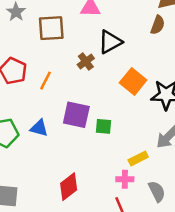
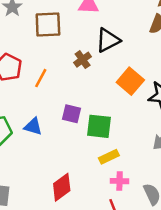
purple square: (76, 115) -> (71, 114), size x0.7
green square: (103, 126) -> (99, 126), size x1.5
yellow rectangle: (138, 158) -> (109, 157), moved

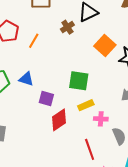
purple square: (71, 114) -> (46, 99), moved
pink cross: (120, 181) -> (101, 119), moved
red diamond: (62, 187) -> (59, 120), moved

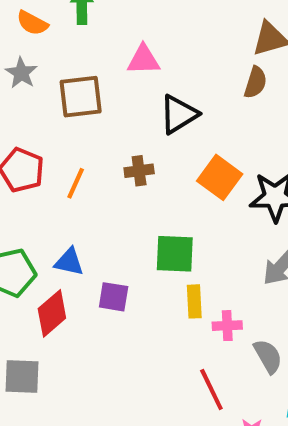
brown cross: (67, 27) -> (139, 171), moved, turned 32
yellow rectangle: (86, 105) -> (194, 301), turned -63
red diamond: (59, 120) -> (52, 313), moved

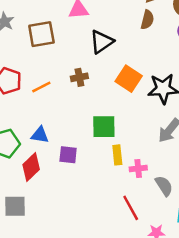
orange line: (76, 183) -> (41, 87), turned 42

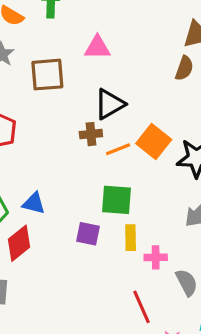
black triangle: (102, 42) -> (110, 104), moved
orange line: (41, 87) -> (118, 149), moved
purple square: (68, 155) -> (88, 234), moved

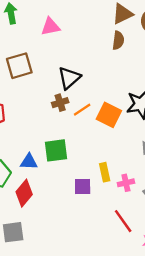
pink triangle: (97, 47) -> (50, 27), moved
orange square: (154, 141) -> (109, 115), moved
green square: (117, 200) -> (56, 150), moved
purple square: (88, 234) -> (83, 187), moved

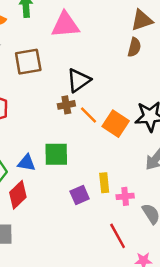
pink triangle: (50, 27) -> (65, 25), size x1.4
orange line: (82, 110) -> (88, 115), turned 72
purple square: (83, 187) -> (80, 195), turned -30

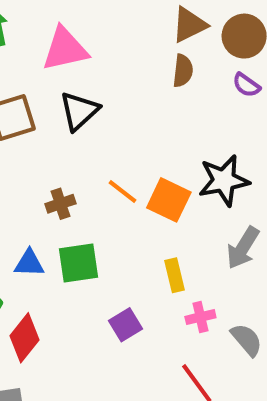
black triangle: (79, 80) -> (79, 111), moved
brown cross: (66, 105) -> (60, 204), moved
blue triangle: (27, 163) -> (29, 263), moved
yellow rectangle: (104, 183) -> (175, 275), moved

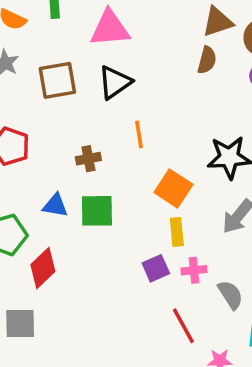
orange line: (123, 192) -> (139, 134), moved, turned 36
orange square: (169, 200) -> (173, 188), moved
purple square: (125, 325) -> (156, 268), moved

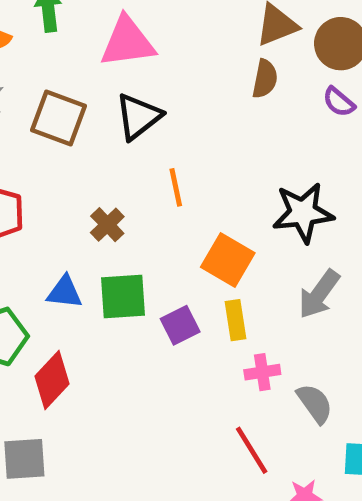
brown square: (57, 80) -> (59, 118), turned 33
brown cross: (88, 159) -> (107, 225), turned -30
purple square: (156, 268) -> (180, 325), moved

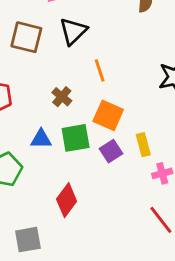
orange square: (228, 260) -> (108, 115), moved
red diamond: (52, 380) -> (67, 200), moved

